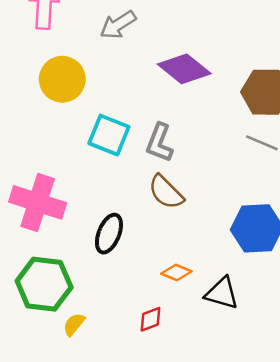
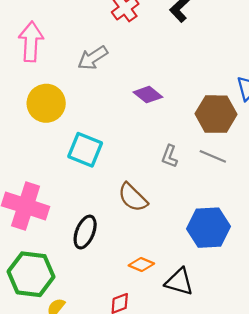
purple diamond: (184, 69) -> (148, 95), size x0.7
gray L-shape: (160, 143) -> (170, 156), moved, size x0.7

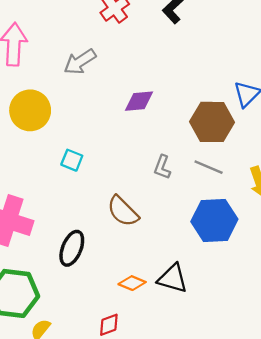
purple diamond: (148, 95) -> (139, 101), turned -44
cyan square: (85, 150) -> (72, 160), size x0.6
blue hexagon: (208, 228) -> (214, 220), moved
black triangle: (179, 282) -> (173, 278), moved

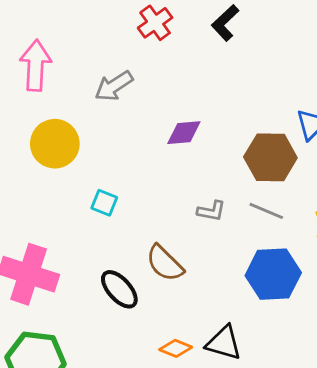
gray L-shape: (162, 167) -> (211, 211), turned -100
black ellipse: (72, 248) -> (119, 289), moved, turned -64

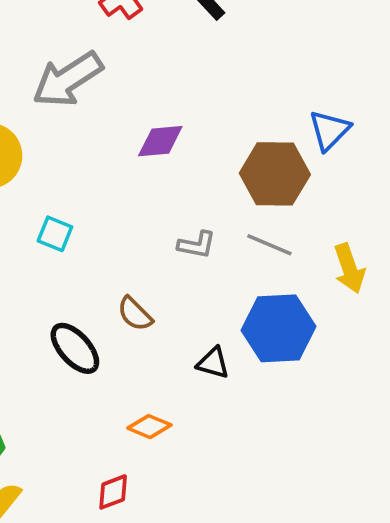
gray arrow: (114, 86) -> (68, 79), size x1.4
brown semicircle: (165, 263) -> (135, 314), size x0.7
black triangle: (224, 343) -> (213, 363), moved, size x0.7

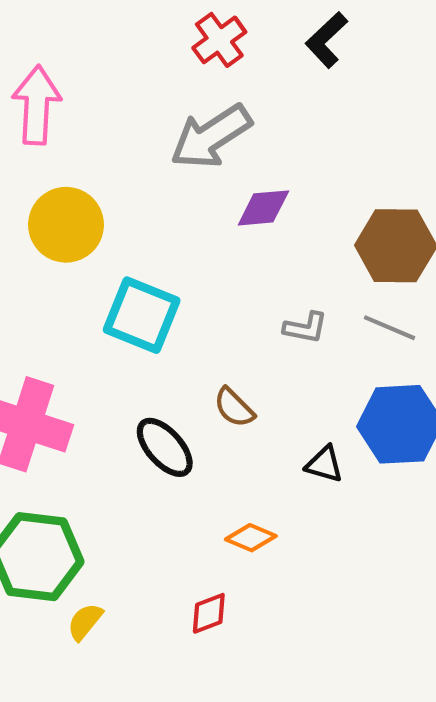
gray arrow: (68, 79) -> (211, 137), moved
cyan square: (55, 234) -> (142, 315), size x1.8

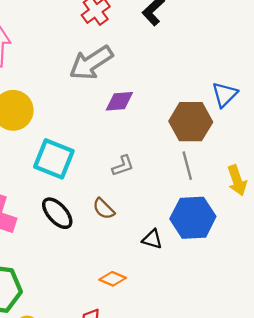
gray L-shape: (305, 328) -> (123, 166), moved, turned -30
gray line: (389, 328) -> (187, 166), turned 52
black ellipse: (165, 447) -> (57, 213), moved

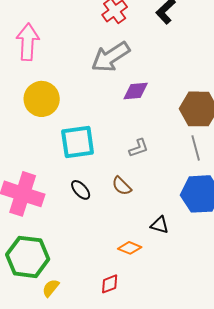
cyan square: (54, 159) -> (78, 142), turned -30
black ellipse: (57, 213) -> (81, 190), size x0.7
black triangle: (152, 239) -> (160, 225), moved

